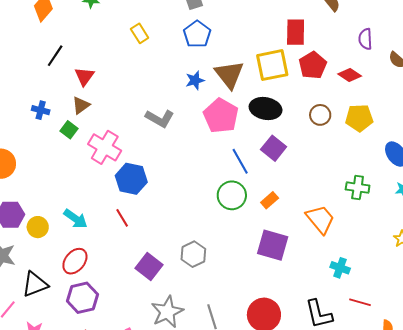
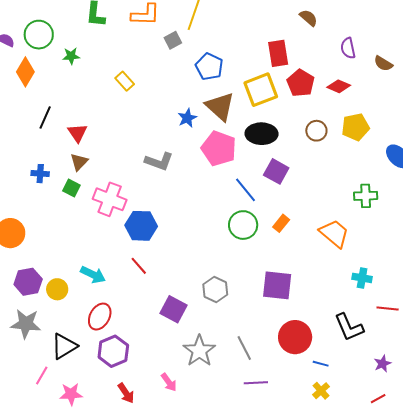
blue pentagon: (197, 34) -> (209, 67), moved
purple square: (273, 245) -> (277, 285), moved

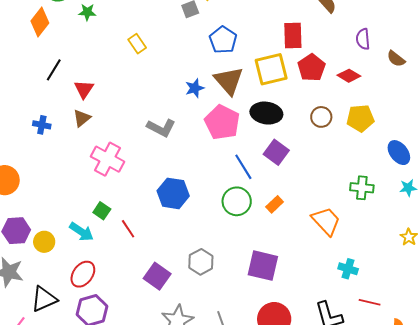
green square: (71, 188) -> (102, 211), moved
blue hexagon: (141, 226) -> (173, 193), moved

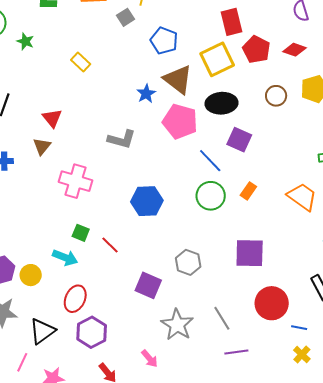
green star: (87, 12) -> (25, 41), turned 30
red triangle: (84, 89) -> (52, 118), moved

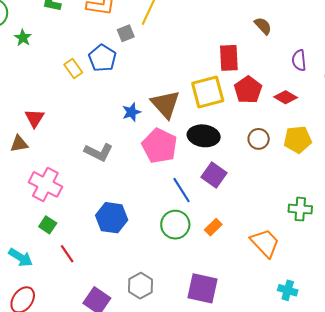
blue pentagon: (164, 41) -> (102, 58), moved
brown triangle: (42, 146) -> (19, 144), turned 30
green square: (81, 233) -> (48, 225), moved

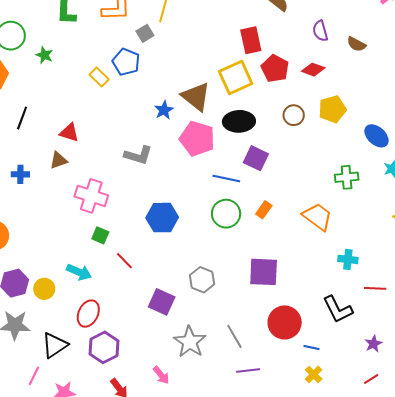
red triangle: (35, 118) -> (69, 132), turned -35
blue line: (181, 190) -> (226, 179), turned -36

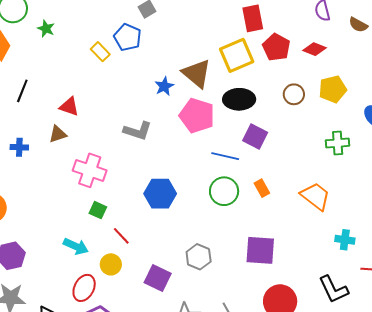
green cross: (347, 177) -> (338, 143), moved
orange rectangle: (264, 210) -> (262, 188), turned -66
yellow circle: (44, 289) -> (111, 264), moved

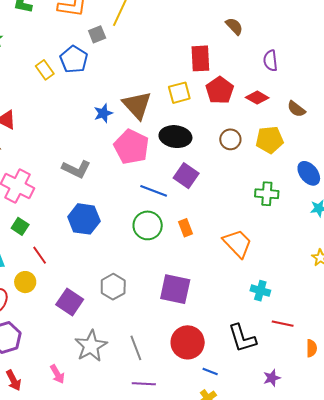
brown semicircle: (358, 25) -> (296, 109), moved
yellow square: (237, 55) -> (179, 93), size x0.7
gray L-shape: (138, 131) -> (76, 169), moved

